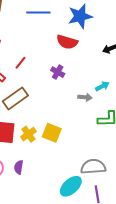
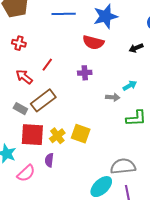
purple cross: (58, 72) -> (85, 73), turned -32
purple semicircle: (19, 167) -> (49, 160), moved

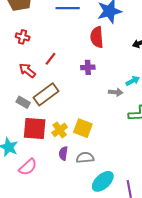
red semicircle: (93, 42) -> (97, 37), turned 70
purple semicircle: (49, 160) -> (63, 153), moved
gray semicircle: (123, 166) -> (85, 158), moved, size x0.7

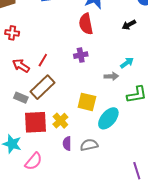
red line: (51, 59) -> (43, 60), moved
yellow square: (83, 128) -> (87, 102), moved
cyan ellipse: (103, 181) -> (108, 118), moved

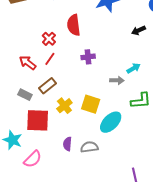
red semicircle: (86, 24) -> (74, 25), moved
red cross: (12, 33) -> (49, 39), moved, turned 32
brown rectangle: (43, 87) -> (47, 86), size x0.7
yellow cross: (60, 121) -> (64, 106), moved

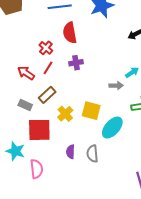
purple cross: (88, 57) -> (76, 63), moved
gray semicircle: (89, 147) -> (92, 154), turned -84
pink semicircle: (33, 159) -> (37, 169), turned -48

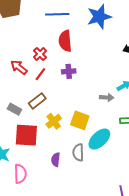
red arrow: (26, 73) -> (19, 67), moved
gray semicircle: (92, 154) -> (78, 152), moved

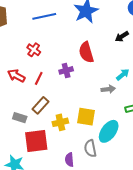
red semicircle: (65, 41) -> (86, 52), moved
red cross: (40, 54) -> (34, 50), moved
yellow cross: (54, 121) -> (60, 122), turned 35

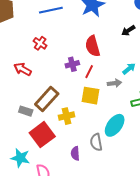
red line: (39, 78) -> (89, 72), moved
brown rectangle: (41, 105) -> (47, 99), size x1.4
yellow square: (86, 117) -> (91, 96), moved
red square: (36, 141) -> (42, 135), turned -30

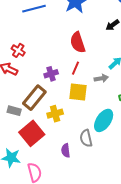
red cross: (40, 43) -> (18, 50), moved
purple cross: (72, 64) -> (51, 74), moved

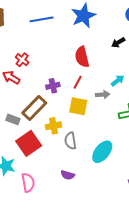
cyan ellipse: (104, 120) -> (102, 152), moved
gray semicircle: (86, 138) -> (70, 141), moved
purple semicircle: (66, 150) -> (68, 175), moved, turned -72

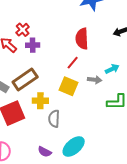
purple cross: (53, 86) -> (33, 45), moved
cyan ellipse: (102, 152) -> (74, 146), moved

